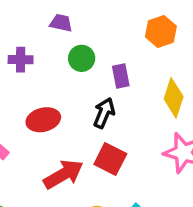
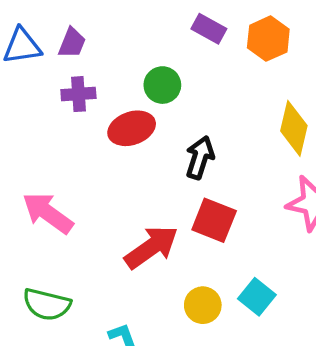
purple trapezoid: (61, 23) -> (72, 43), moved, turned 105
purple rectangle: (121, 76) -> (209, 29), moved, turned -45
red ellipse: (43, 120) -> (132, 128), moved

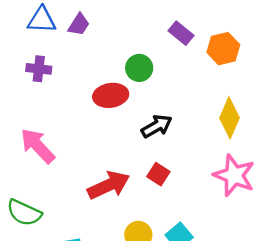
purple cross: (78, 94) -> (39, 69), moved
black arrow: (200, 157) -> (157, 126), turned 32
red square: (214, 220) -> (158, 174), size x0.7

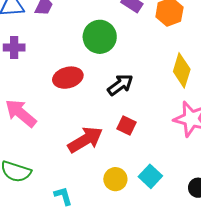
green circle: (139, 68) -> (100, 37), size x1.4
red ellipse: (111, 95) -> (68, 78), moved

